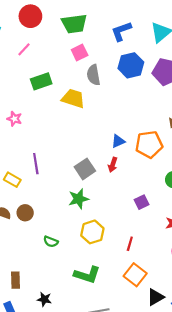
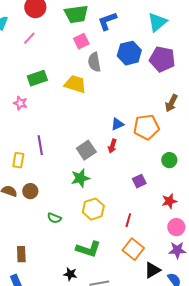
blue L-shape: (121, 31) -> (107, 21), moved
green rectangle: (41, 81) -> (37, 78), moved
yellow rectangle: (12, 180) -> (18, 160), turned 70
black star: (44, 299) -> (70, 274), moved

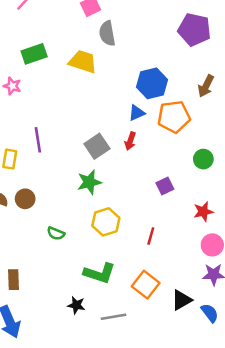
blue hexagon: (129, 53) -> (152, 83), moved
orange square: (133, 249) -> (146, 285), moved

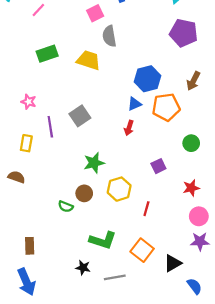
pink star: (12, 86) -> (29, 102), moved
gray square: (97, 146) -> (80, 116), moved
brown circle: (25, 199) -> (84, 193), moved
yellow hexagon: (106, 222) -> (119, 189), moved
blue semicircle: (210, 313) -> (194, 286), moved

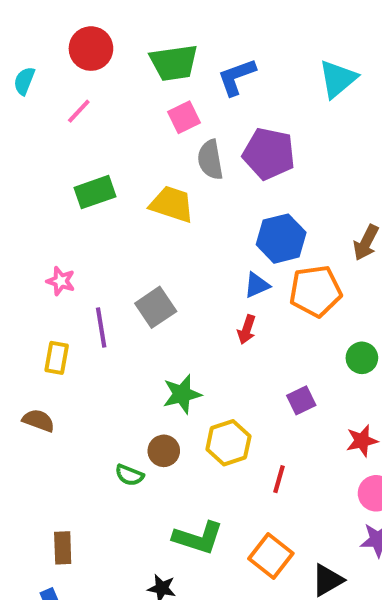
purple pentagon: (184, 33) -> (269, 154), moved

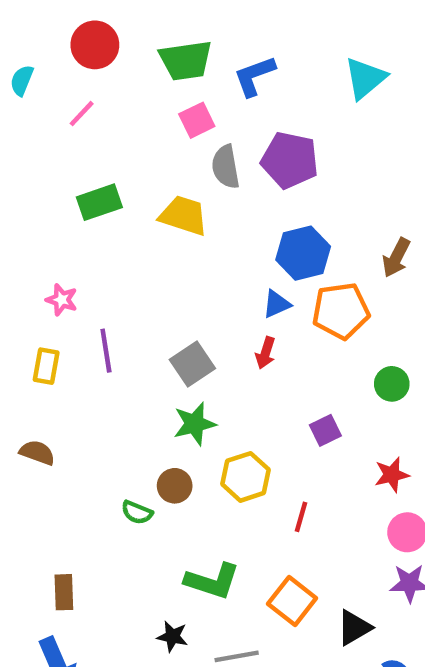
gray square: (156, 307) -> (192, 364), moved
yellow rectangle: (57, 358) -> (46, 366), moved

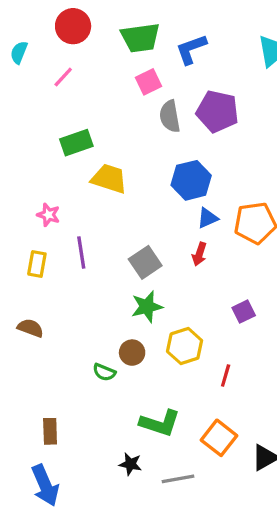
yellow trapezoid: (183, 216) -> (109, 179), moved
blue hexagon: (303, 253) -> (191, 180), moved

